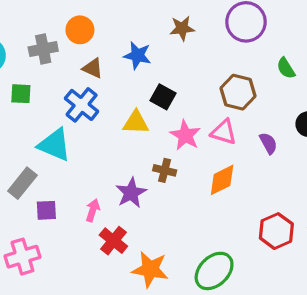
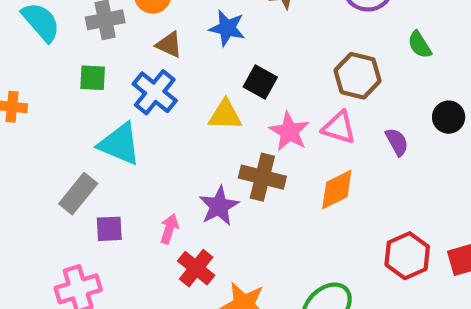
green square: (21, 94) -> (93, 78), moved
brown cross: (165, 170) -> (262, 177), size x1.5

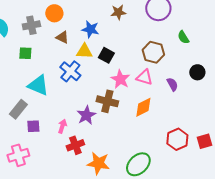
blue cross: (155, 92) -> (70, 71), moved
yellow triangle: (225, 115) -> (84, 51), moved
red cross: (196, 268) -> (75, 145), turned 30

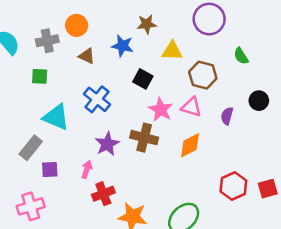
brown star: (118, 12) -> (147, 24), moved
yellow triangle: (84, 51) -> (172, 51), moved
purple semicircle: (172, 84) -> (227, 116), turned -136
purple star: (86, 115) -> (107, 144), moved

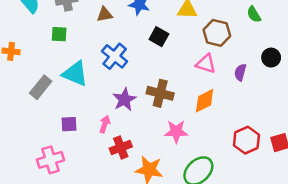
brown triangle: (87, 56) -> (105, 14), turned -35
pink star: (161, 110) -> (176, 132), moved, turned -30
gray rectangle: (31, 148) -> (41, 87), moved

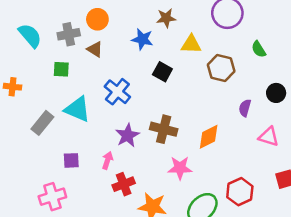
brown triangle: (105, 14) -> (95, 49), moved, turned 42
pink triangle: (206, 64) -> (269, 137), moved
red hexagon: (246, 140) -> (240, 192), moved

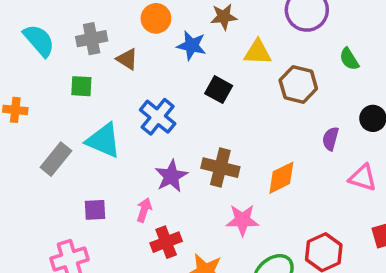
orange circle: (97, 19) -> (156, 18), moved

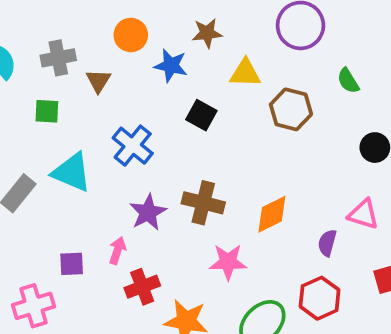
brown triangle: (127, 59) -> (98, 81), turned 30
purple semicircle: (331, 139) -> (327, 243), moved
purple square: (95, 210) -> (72, 264), moved

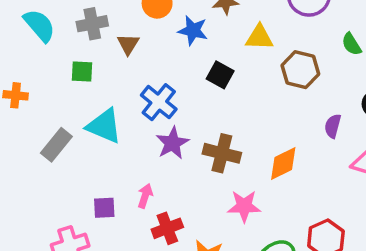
purple star: (148, 212) -> (172, 143), moved
purple semicircle: (327, 243) -> (333, 126), moved

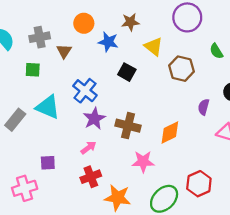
yellow triangle: (259, 37) -> (154, 46), turned 36
pink arrow: (145, 196) -> (88, 148), moved, turned 35

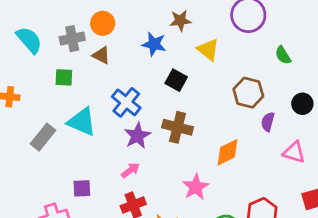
orange circle: (84, 23) -> (103, 23), moved
brown triangle: (64, 51) -> (101, 55), turned -35
brown hexagon: (181, 69) -> (248, 93), moved
brown cross: (128, 126) -> (178, 127), moved
pink star: (143, 162) -> (196, 187), turned -30

